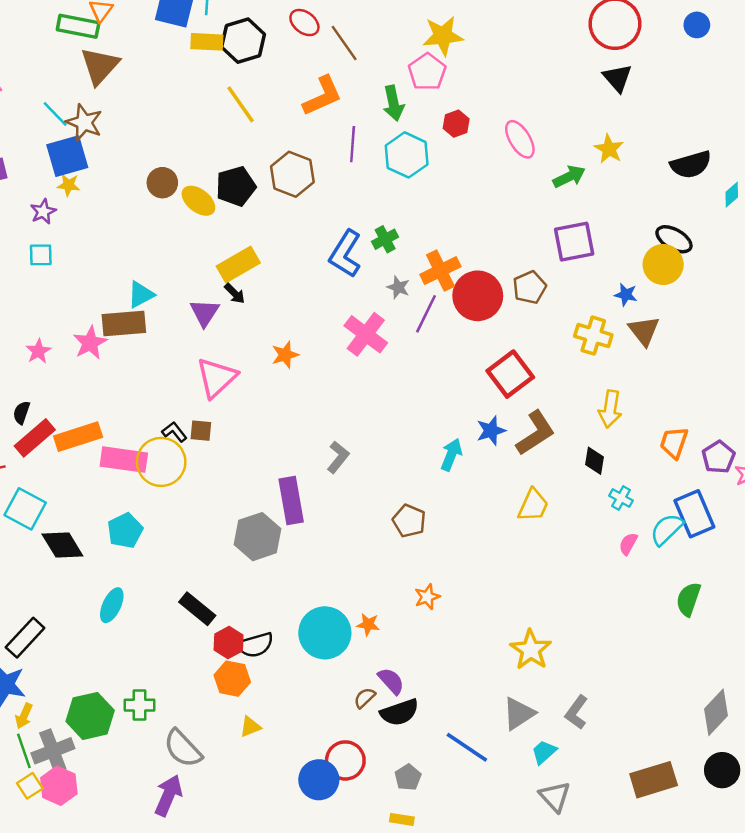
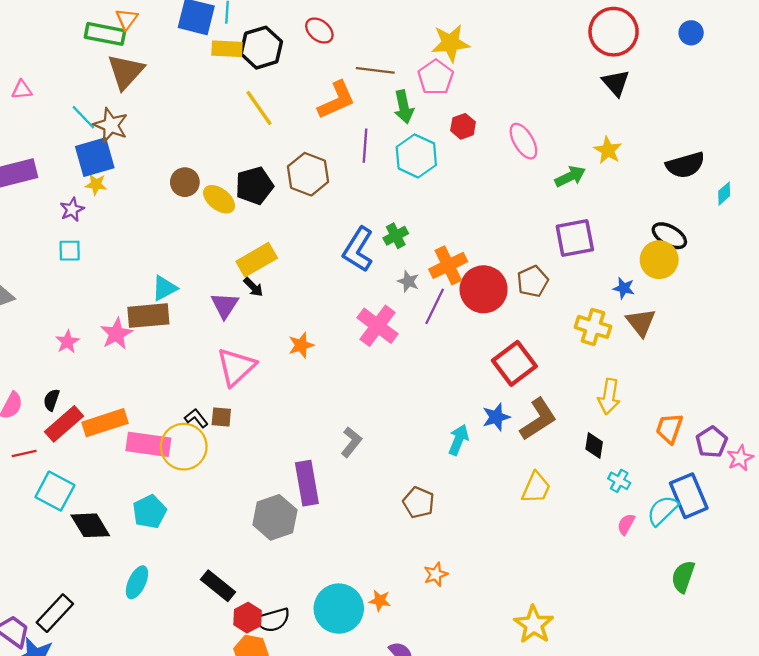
brown line: (344, 43) -> (375, 70), moved, turned -48

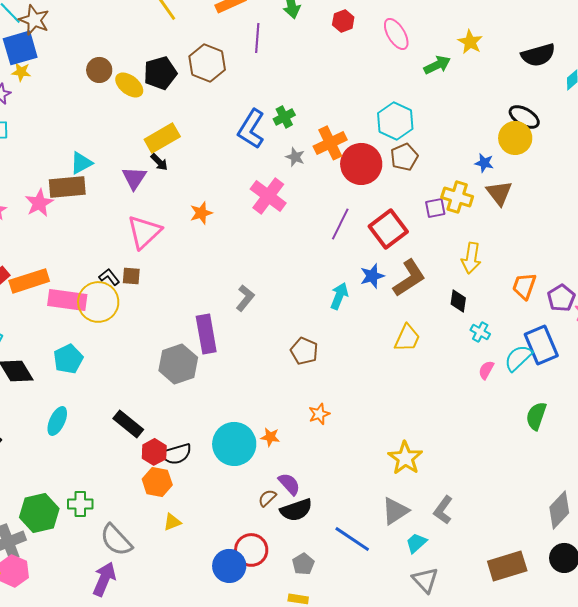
cyan hexagon: (416, 156) -> (395, 121), moved
purple square: (575, 238) -> (435, 208), moved, size x0.6
purple line: (435, 306) -> (340, 224), moved

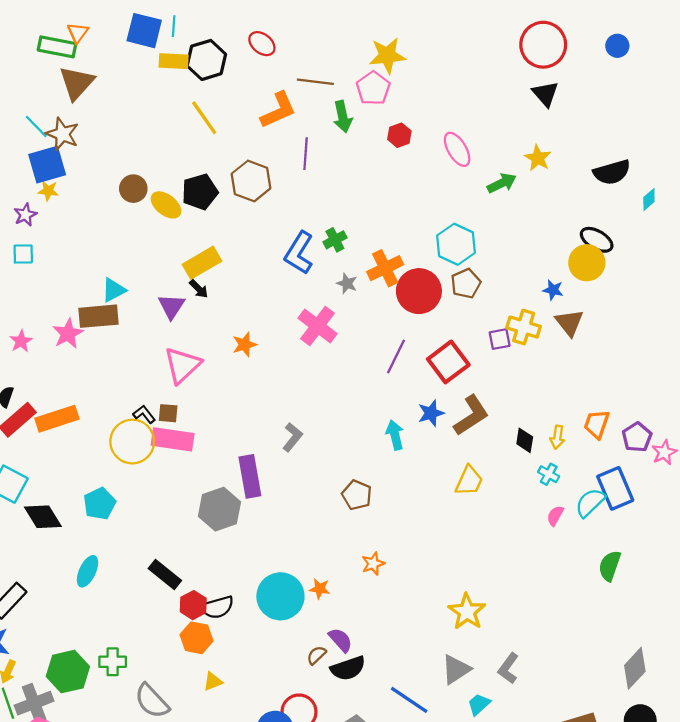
yellow arrow: (471, 258) -> (557, 437), moved, size x0.7
cyan arrow: (339, 296) -> (395, 435), turned -36
pink rectangle: (67, 300) -> (173, 439), moved

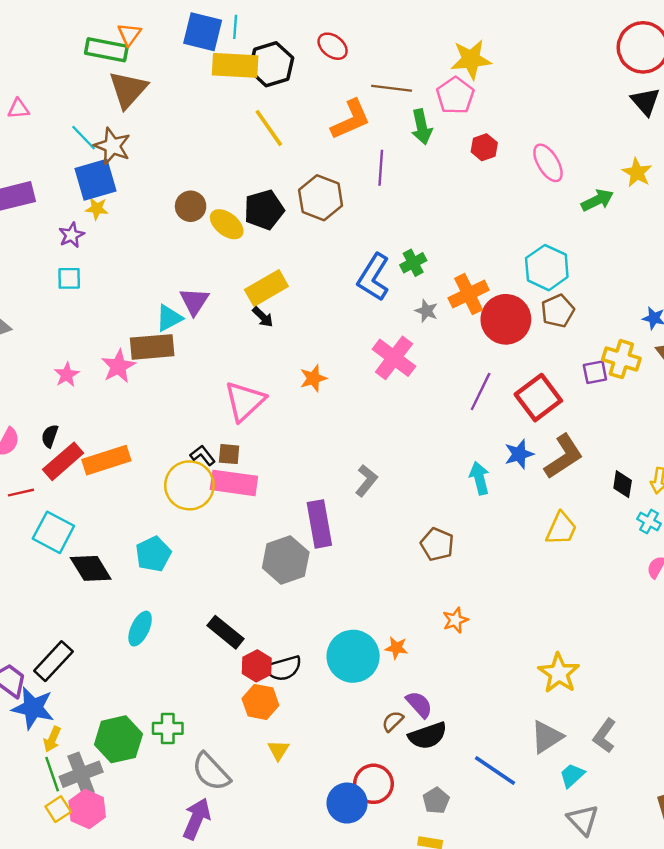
yellow rectangle: (174, 61) -> (235, 65), size x1.4
purple triangle: (171, 306) -> (194, 301), moved
yellow triangle: (213, 681) -> (278, 750), turned -36

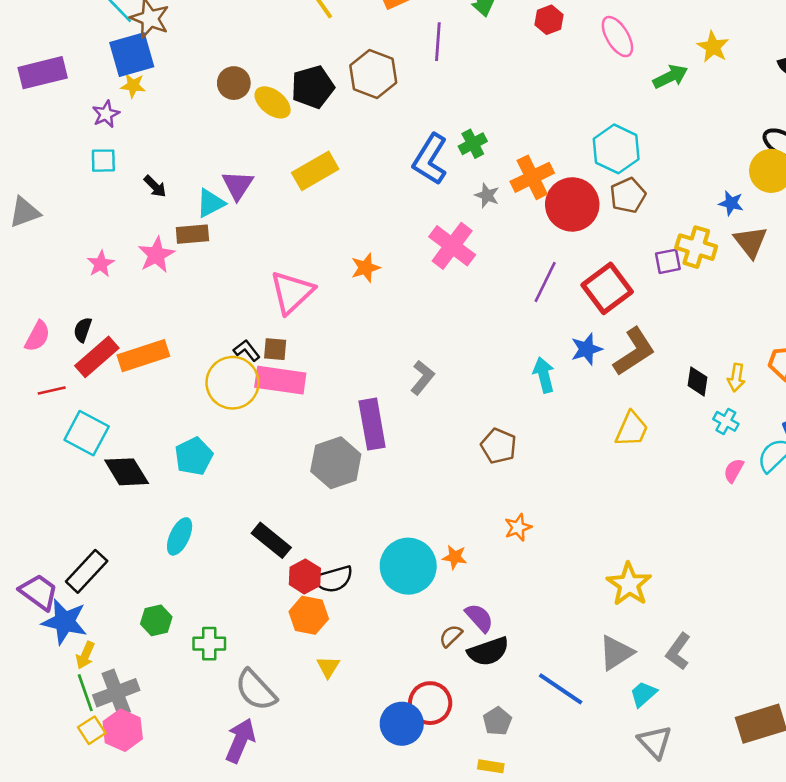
black arrow: (263, 317) -> (155, 186), moved
brown rectangle: (152, 347) -> (192, 234), size x0.7
green hexagon: (118, 739) -> (156, 620), moved, size x0.6

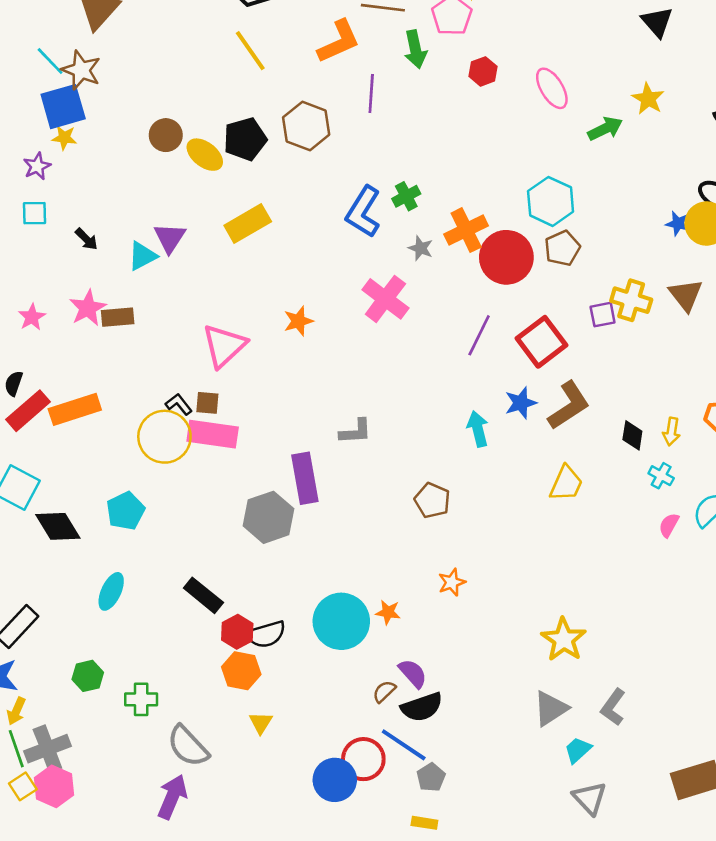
blue star: (731, 203) -> (678, 224), moved
brown rectangle: (192, 234) -> (118, 317), moved
gray L-shape: (422, 378) -> (356, 432), turned 48
blue line: (561, 689) -> (404, 745), moved

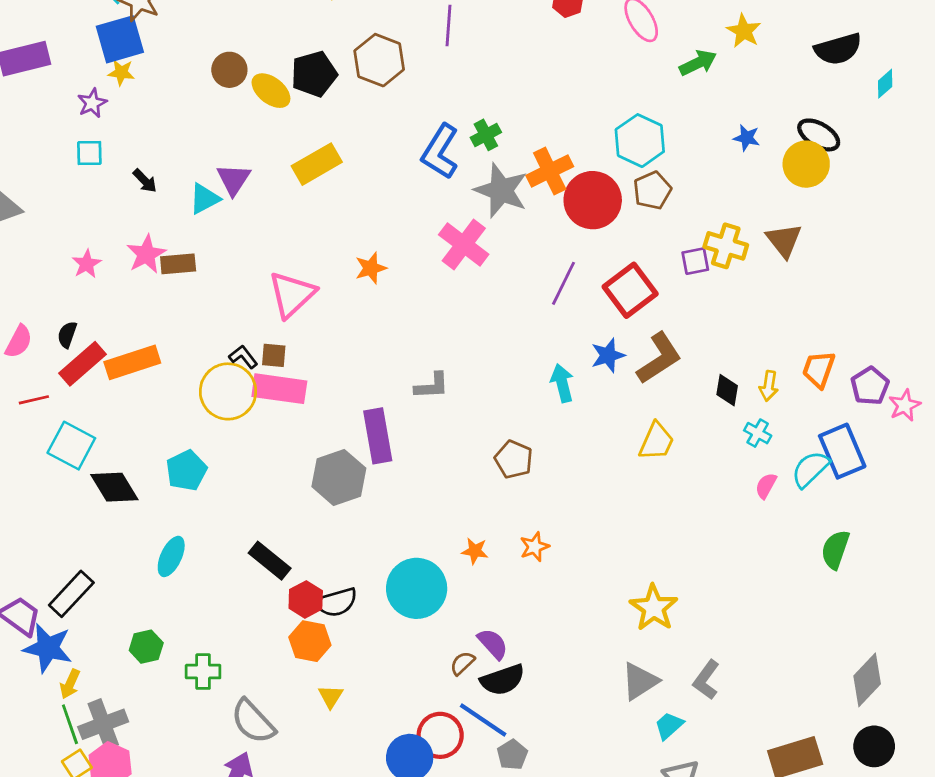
blue star: (678, 224) -> (747, 138), moved
gray star: (421, 248) -> (501, 190), size x2.0
orange star: (388, 612) -> (475, 551), moved

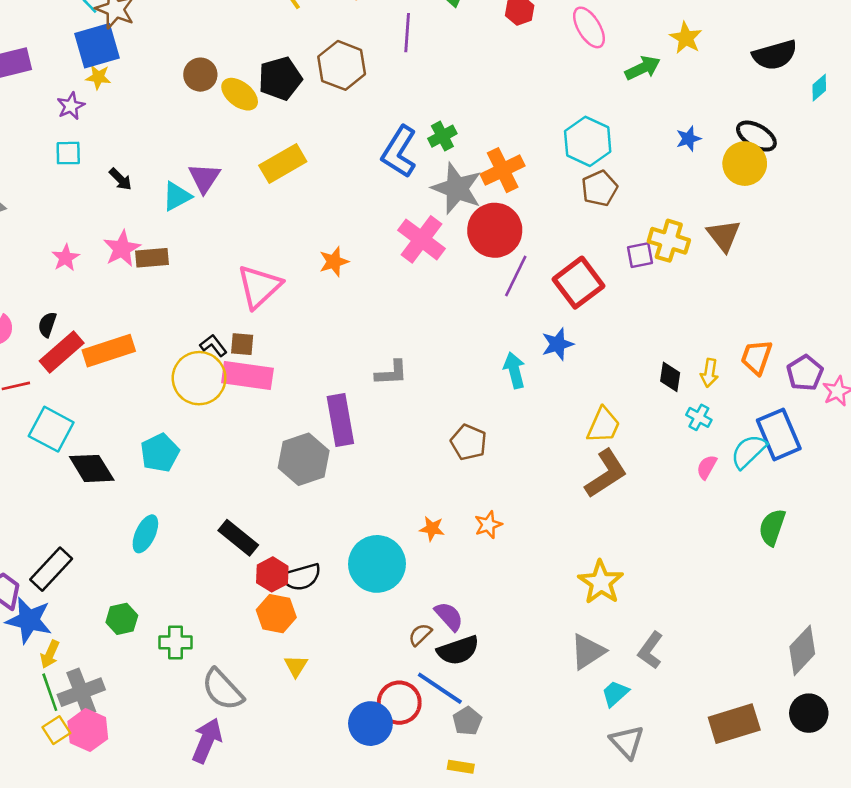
blue star: (747, 138) -> (688, 139), turned -30
red circle: (593, 200) -> (495, 230), moved
brown L-shape: (659, 358) -> (606, 474), moved

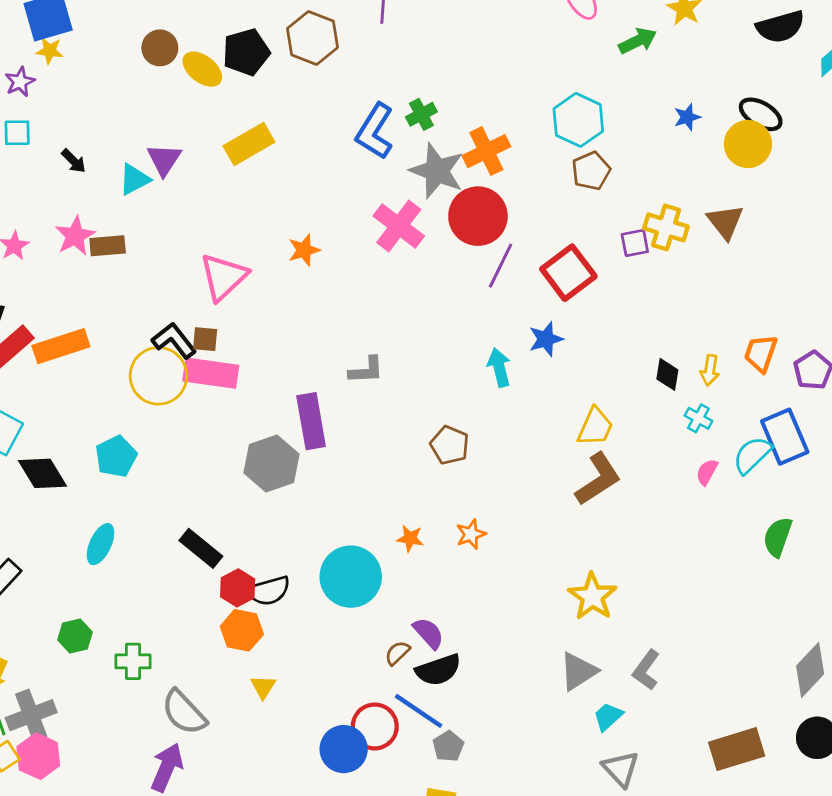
black L-shape: (213, 345) -> (174, 341), size x1.5

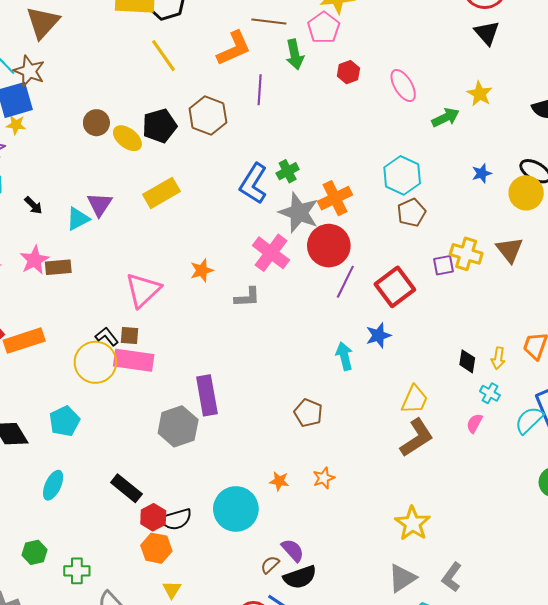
black L-shape: (174, 341) -> (107, 336), size x0.7
gray L-shape: (366, 370) -> (247, 297), moved
pink semicircle: (707, 472) -> (474, 423), moved

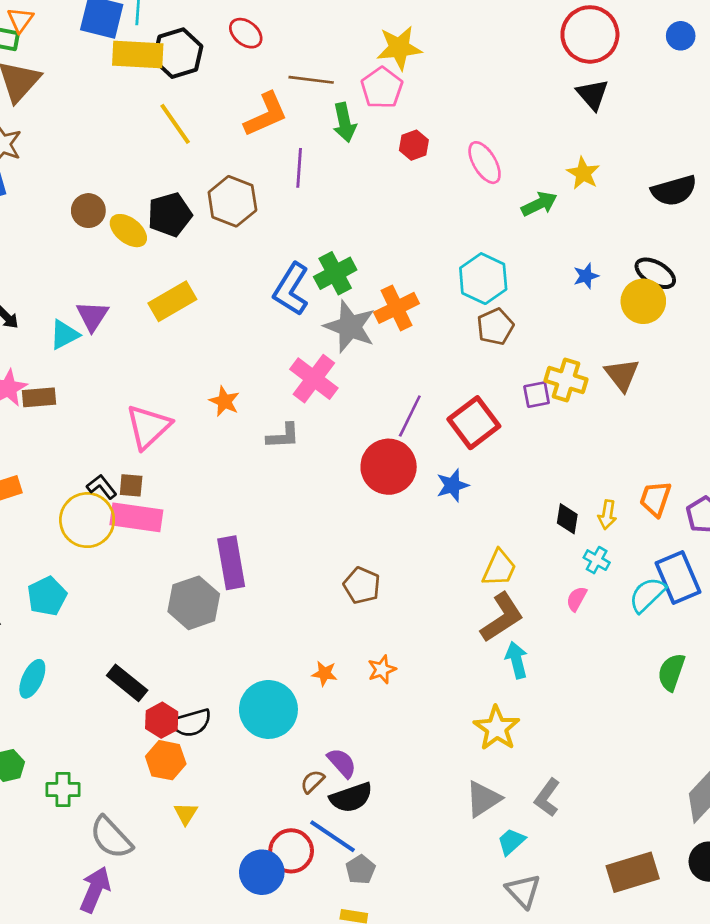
green cross: (288, 171) -> (335, 273), size x1.4
red circle: (329, 246) -> (389, 467), moved
orange star: (202, 270) -> (224, 401), turned -30
cyan arrow: (344, 356) -> (517, 660), moved

